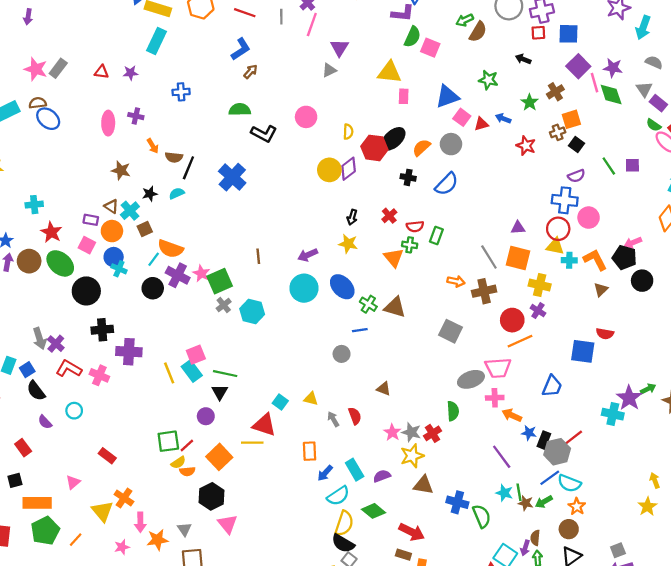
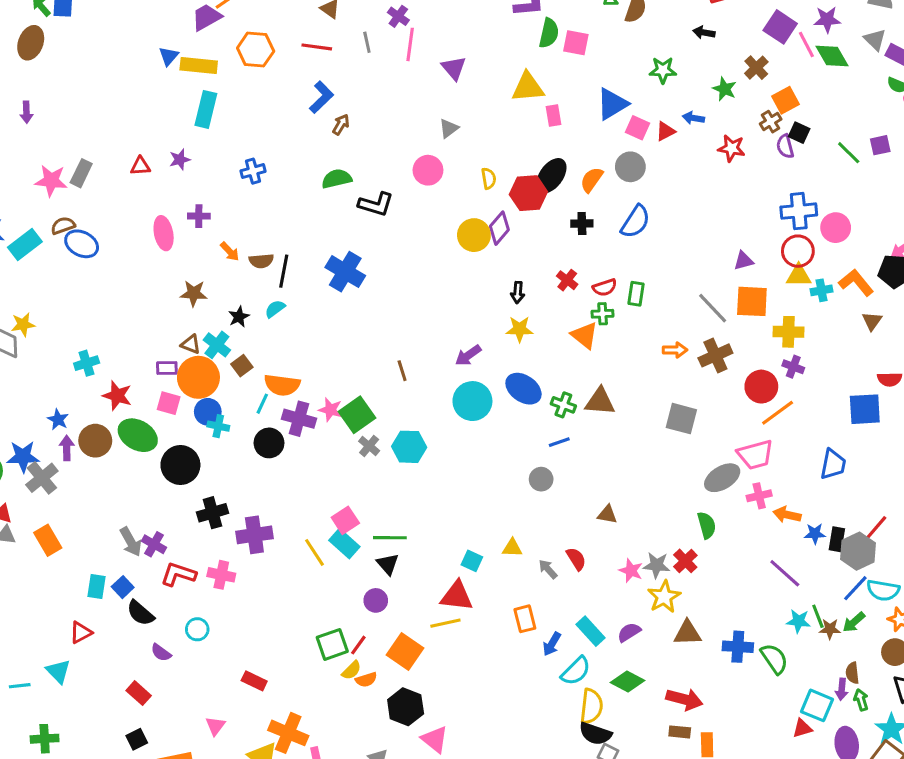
gray triangle: (329, 70) -> (449, 128), moved
purple semicircle: (576, 176) -> (785, 146), moved, turned 108
orange circle: (112, 231) -> (198, 377), size x1.4
orange cross: (124, 498) -> (288, 733), size x1.4

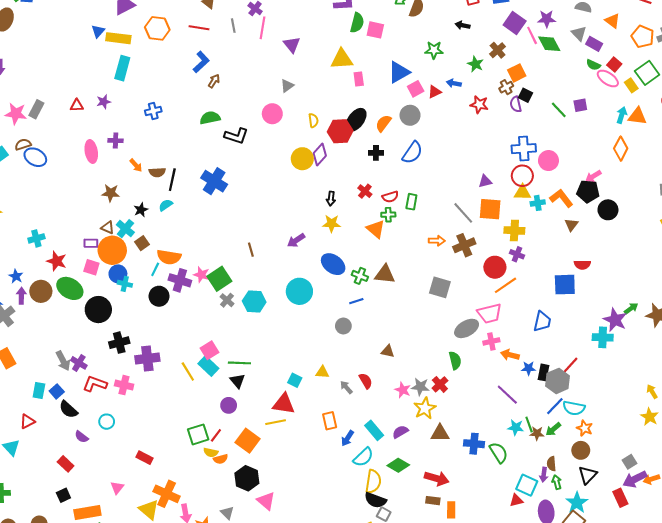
pink square: (637, 128) -> (416, 89), turned 35
cyan circle: (472, 401) -> (299, 291), moved
yellow semicircle: (352, 670) -> (211, 452), turned 56

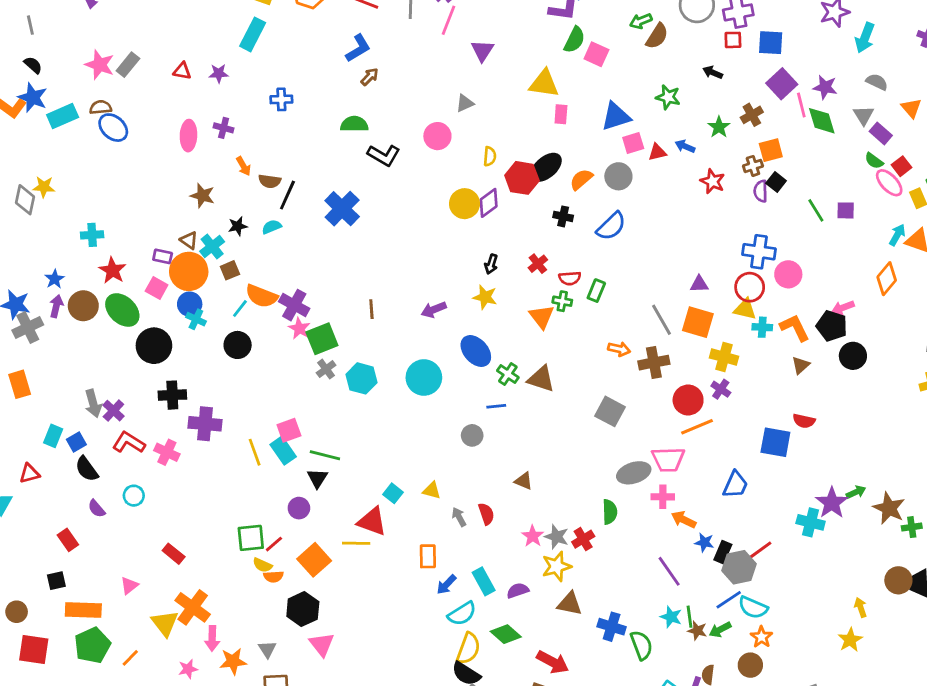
purple cross: (180, 280) -> (294, 305), moved

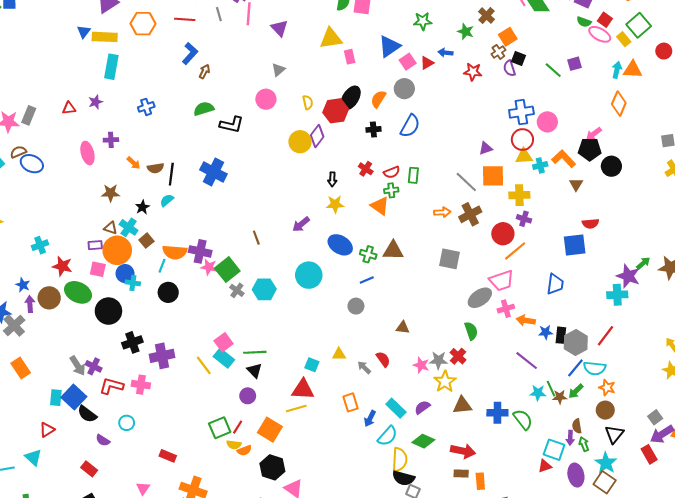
blue square: (76, 442) -> (74, 397), size x1.6
red line: (758, 552) -> (606, 336), moved

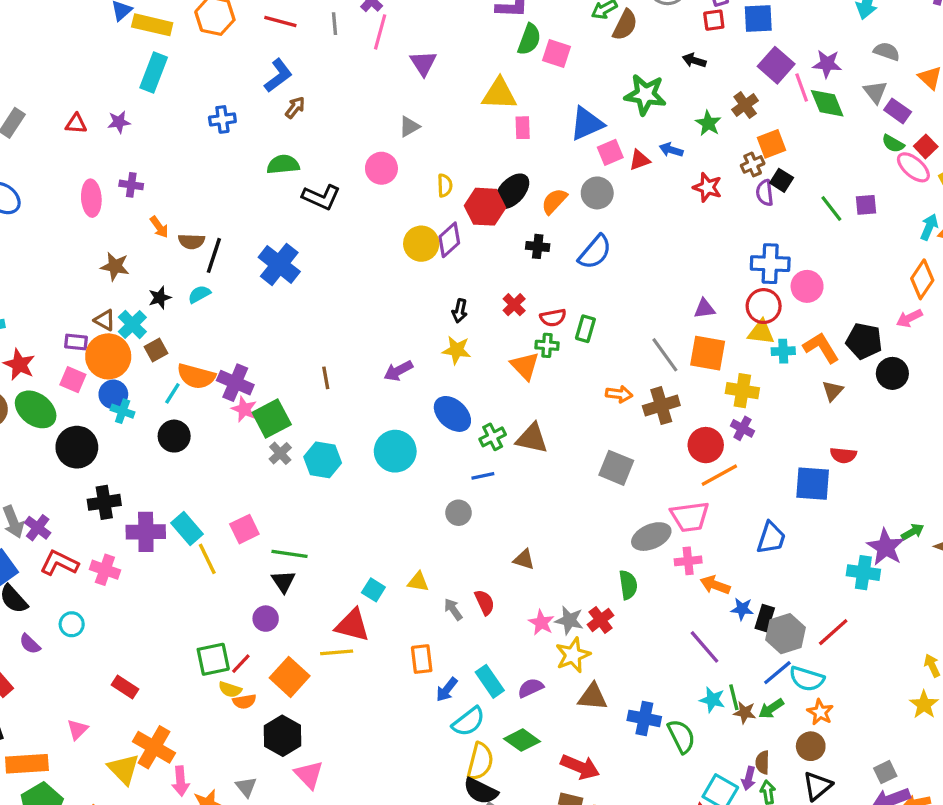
green star: (423, 21) -> (645, 95), size x1.4
blue cross: (146, 107) -> (222, 119), moved
pink arrow: (594, 134) -> (909, 318), moved
green cross: (368, 254) -> (493, 437), turned 35
cyan rectangle: (224, 358) -> (187, 529), moved

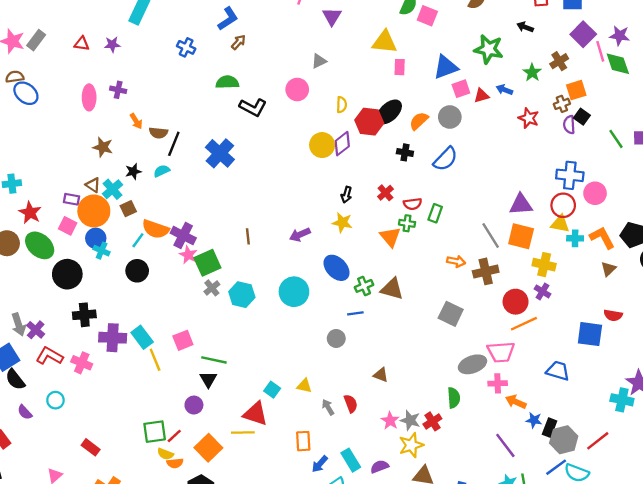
blue cross: (222, 119) -> (186, 47), turned 30
purple triangle: (704, 309) -> (521, 204), size x1.5
blue trapezoid: (771, 538) -> (558, 371), turned -95

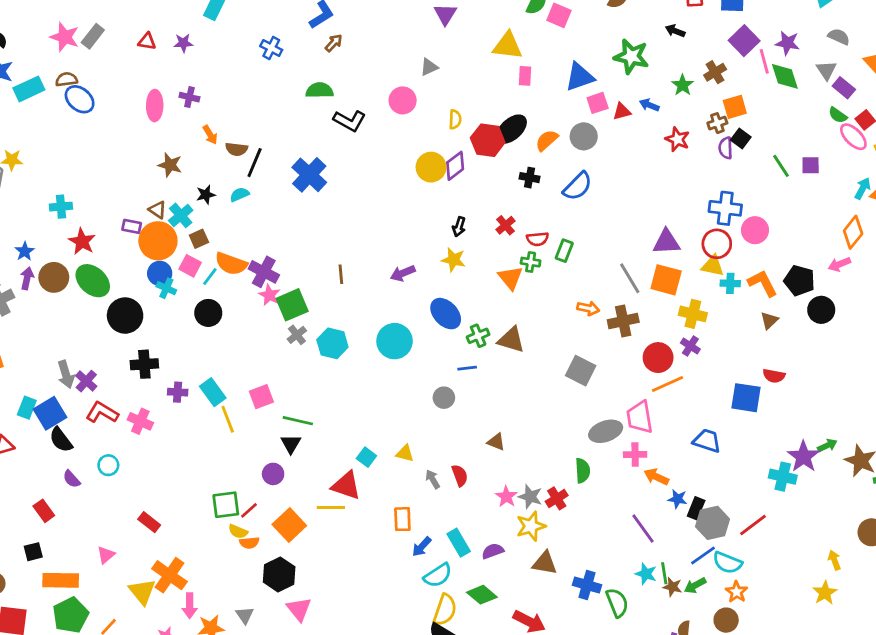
pink square: (68, 226) -> (190, 266), moved
purple cross: (113, 338) -> (178, 392), size x0.6
pink trapezoid: (501, 352) -> (640, 417), turned 84

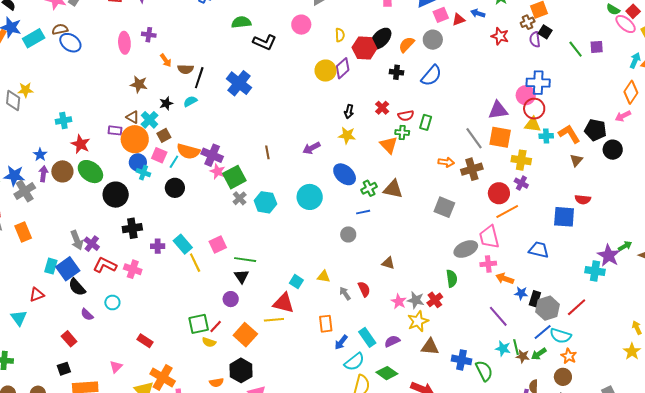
pink circle: (755, 230) -> (526, 95), moved
orange semicircle: (249, 543) -> (216, 383), moved

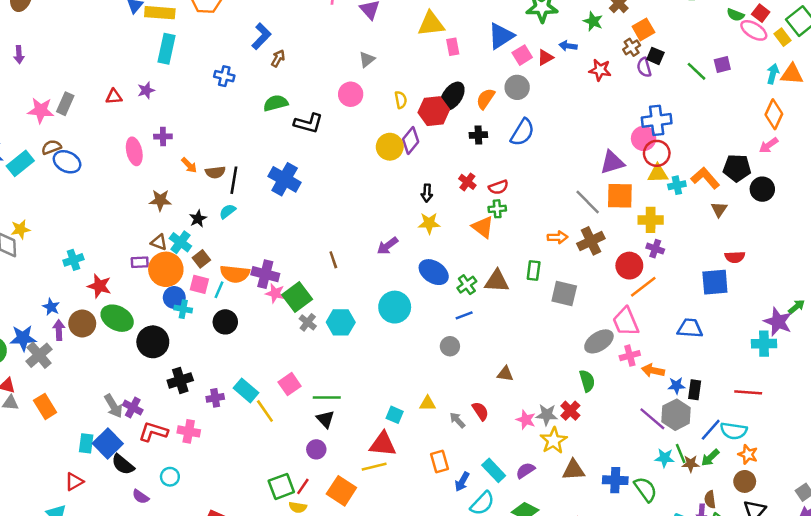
green rectangle: (426, 122) -> (534, 270), moved
red line: (577, 307) -> (748, 392), turned 55
gray hexagon: (548, 308) -> (676, 415), moved

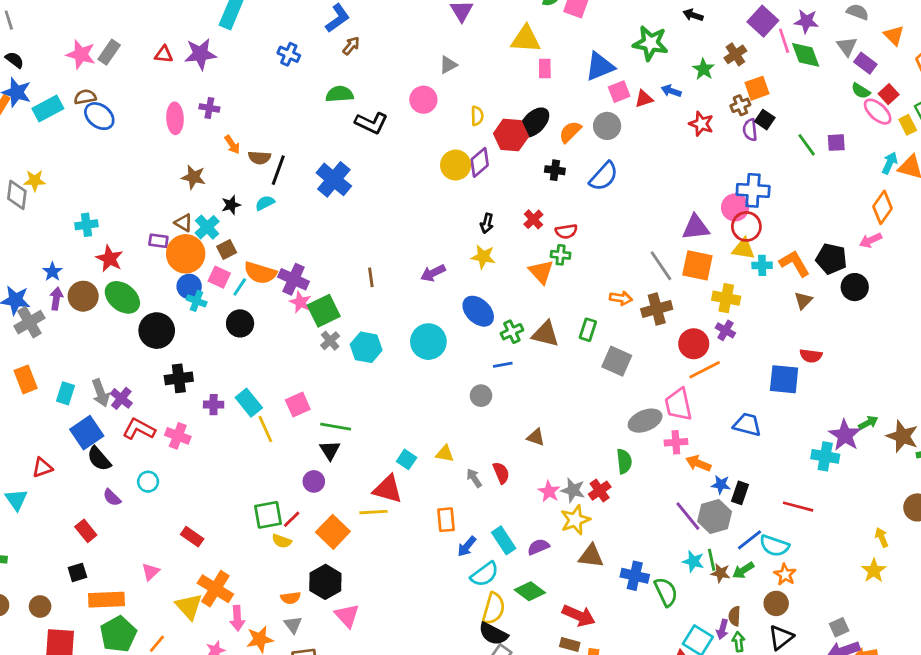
purple star: (146, 90) -> (200, 54), size x1.6
cyan rectangle: (86, 443) -> (65, 393), moved

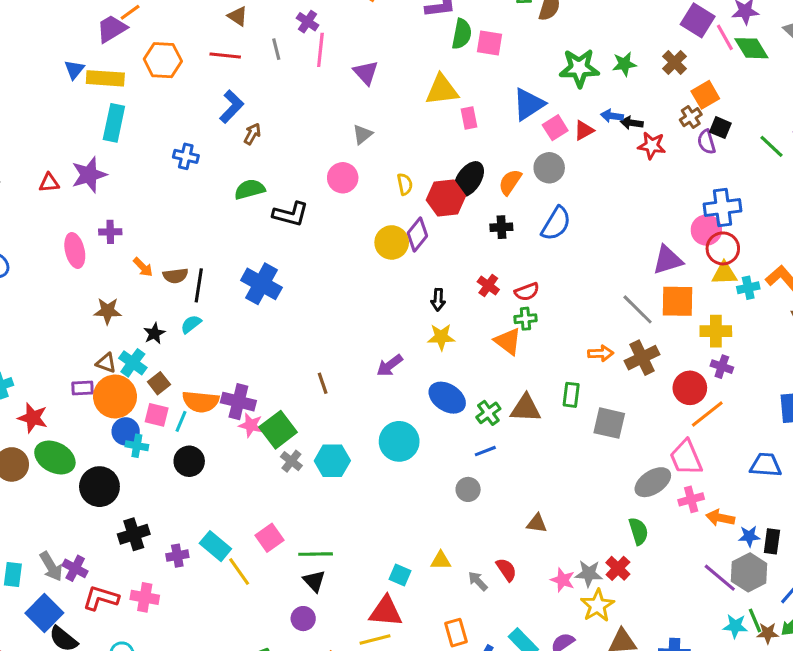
black arrow: (693, 15) -> (632, 123), moved
green star: (703, 69) -> (624, 64), moved, turned -30

